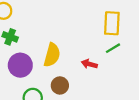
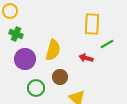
yellow rectangle: (112, 23) -> (92, 24), moved

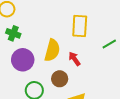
yellow rectangle: (92, 24) -> (80, 26), moved
red arrow: (86, 58) -> (74, 59), moved, turned 40

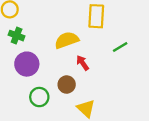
yellow rectangle: (80, 26) -> (96, 16), moved
yellow semicircle: (52, 50) -> (67, 40), moved, turned -125

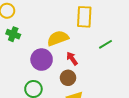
purple circle: (27, 64) -> (42, 60), moved
brown circle: (67, 85) -> (68, 78), moved

